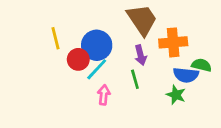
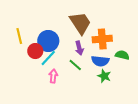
blue semicircle: (186, 75) -> (100, 61), moved
green line: (135, 79) -> (75, 65), turned -32

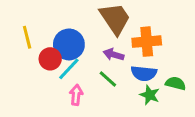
purple arrow: (79, 48) -> (114, 55), turned 120
green semicircle: (122, 55) -> (176, 83), moved

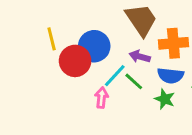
red circle: (50, 59) -> (75, 61), size x1.4
cyan line: (69, 69) -> (115, 76), moved
green star: (150, 95) -> (165, 99), moved

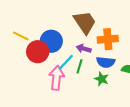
yellow line: (52, 39) -> (21, 36), turned -49
green line: (134, 81) -> (80, 66), turned 64
pink arrow: (102, 98) -> (56, 78), size x1.6

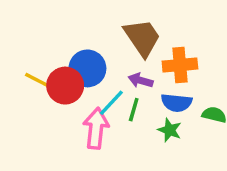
yellow line: (21, 36) -> (38, 80), moved

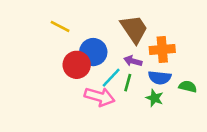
yellow line: (38, 80) -> (60, 26), moved
pink arrow: (96, 128) -> (100, 97), turned 100

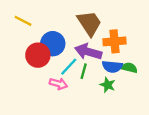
purple arrow: (133, 61) -> (88, 52), size x1.6
green semicircle: (188, 87) -> (129, 68), moved
pink arrow: (100, 97) -> (58, 84), size x0.7

